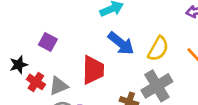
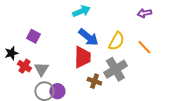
red trapezoid: (93, 70) -> (82, 57), moved
gray triangle: (59, 86) -> (41, 69), turned -35

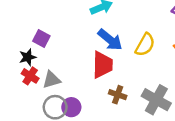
black star: (11, 53) -> (28, 57), moved
gray triangle: (41, 69) -> (51, 80), turned 42
gray cross: (115, 69) -> (156, 100), moved, turned -30

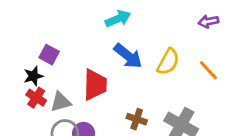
red trapezoid: (103, 65) -> (95, 85), moved

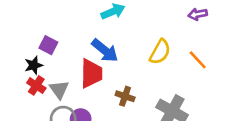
blue arrow: (128, 56) -> (105, 51), moved
gray triangle: (61, 102) -> (59, 90), turned -50
brown cross: (137, 119) -> (125, 96), moved

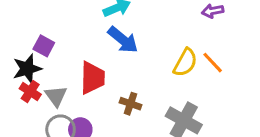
blue arrow: (105, 51) -> (123, 40), moved
yellow semicircle: (160, 52) -> (185, 63), moved
black star: (34, 65) -> (27, 69), size x1.4

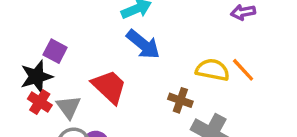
yellow semicircle: (185, 63) -> (213, 70), turned -108
red trapezoid: (92, 78) -> (109, 87), turned -48
brown cross: (131, 104) -> (180, 100), moved

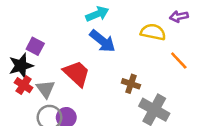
yellow semicircle: (213, 70) -> (153, 32), moved

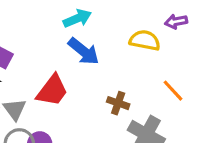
orange line: (179, 61) -> (173, 91), moved
red trapezoid: (77, 73) -> (52, 91), turned 84

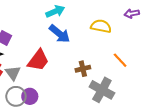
purple arrow: (176, 22) -> (132, 14), moved
brown cross: (118, 103) -> (83, 69), turned -32

